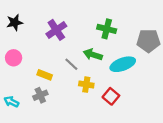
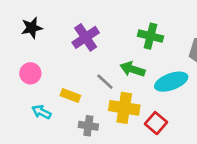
yellow cross: (86, 85) -> (124, 108), size x1.5
gray cross: (40, 95) -> (88, 126), moved, turned 32
cyan arrow: (11, 102) -> (41, 112), moved

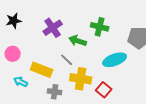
green arrow: (133, 69) -> (78, 41), moved
yellow rectangle: (70, 95) -> (42, 70), size x1.5

